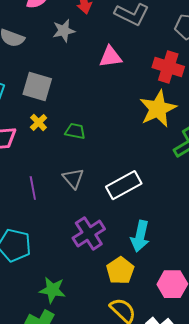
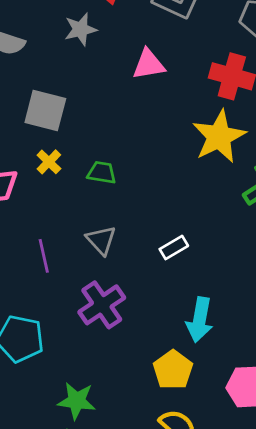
white rectangle: (124, 185) -> (174, 247), size x0.6
purple cross: (89, 233) -> (102, 305), moved

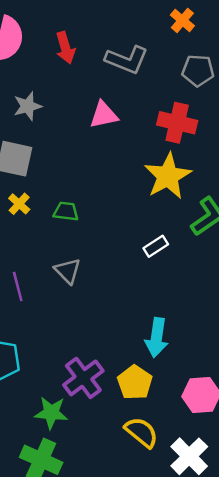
gray star: (81, 29) -> (28, 106), moved
white rectangle: (174, 247) -> (156, 246), moved
purple cross: (102, 305) -> (83, 378), moved

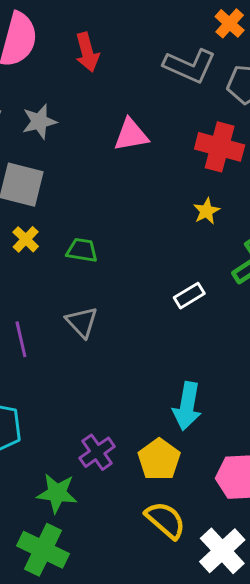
gray L-shape: (127, 60) -> (190, 66), moved
yellow star: (168, 176) -> (206, 211), size x0.5
purple cross: (83, 378) -> (97, 452), size x0.7

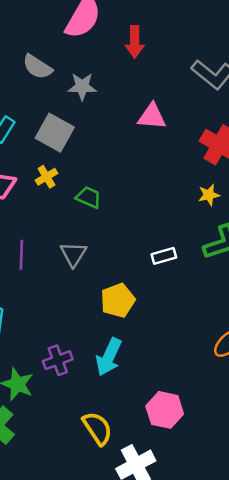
yellow star: (206, 211) -> (209, 195), moved
cyan arrow: (187, 406) -> (109, 357), moved
yellow pentagon: (159, 459) -> (118, 300), moved

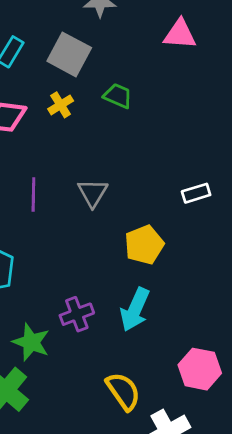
green trapezoid: (89, 197) -> (118, 96), moved

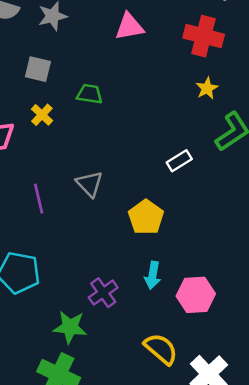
gray square: (69, 54) -> (38, 69), size x0.7
cyan arrow: (135, 310) -> (153, 275), size x0.7
pink hexagon: (200, 369) -> (196, 295), moved

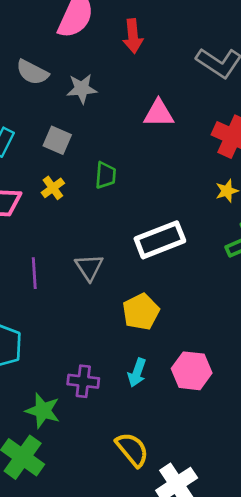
green trapezoid: (90, 94) -> (106, 175), turned 76
white rectangle: (179, 161) -> (160, 240), moved, size x1.8
purple cross: (103, 293) -> (83, 381), turned 32
pink hexagon: (196, 295) -> (192, 371), moved

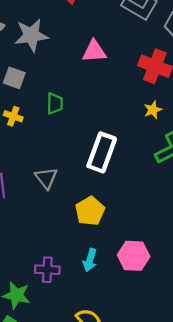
gray star: (82, 89) -> (31, 35), size x1.4
yellow cross: (53, 188) -> (13, 116), turned -30
white rectangle: (160, 240) -> (102, 152), turned -45

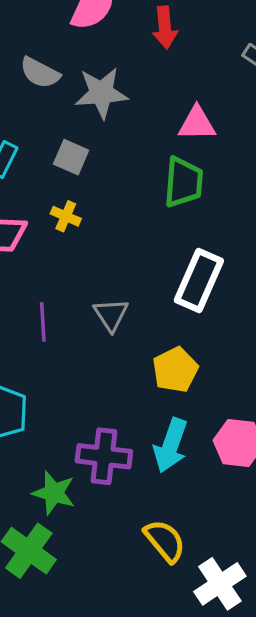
green trapezoid: (55, 103) -> (183, 182), moved, size x1.5
cyan arrow: (90, 260) -> (171, 445), size x1.5
purple cross: (47, 270) -> (104, 456), size x1.4

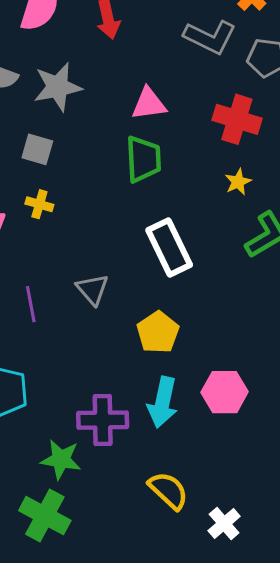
white rectangle: (199, 280) -> (169, 248), turned -42
white cross: (220, 584) -> (224, 523), size x0.7

